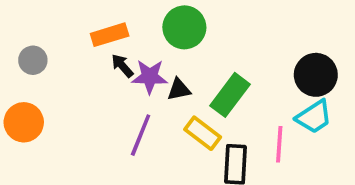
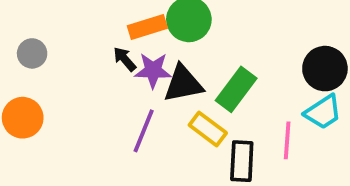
orange rectangle: (110, 35) -> (147, 27), moved
black triangle: (179, 89) -> (183, 84), size x1.6

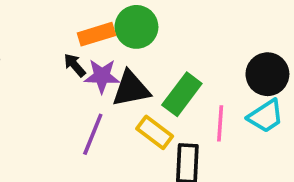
pink line: (287, 140) -> (220, 123), moved

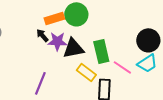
green rectangle: (182, 94) -> (101, 51), turned -50
pink line: (220, 123) -> (122, 67), turned -60
purple line: (93, 134) -> (40, 83), moved

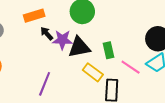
orange rectangle: (54, 18) -> (34, 16), moved
green rectangle: (101, 51) -> (109, 50), size x0.7

